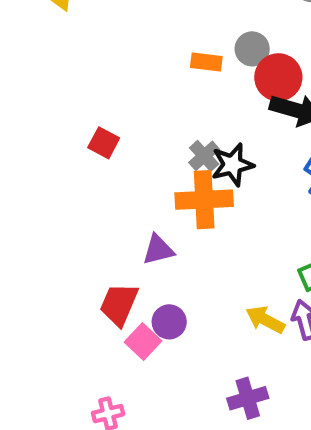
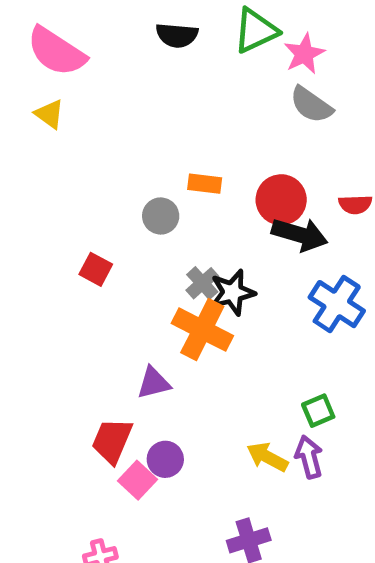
gray circle: (252, 49) -> (161, 216), moved
orange cross: (204, 200) -> (202, 330), turned 30

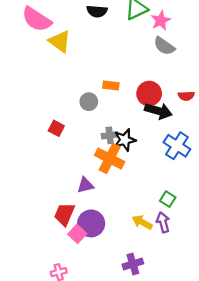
yellow triangle: (49, 114) -> (60, 41), moved, size x1.5
gray cross: (202, 283) -> (110, 135), turned 35
green square: (318, 411) -> (168, 199), turned -35
purple circle: (165, 459) -> (91, 223), size x1.5

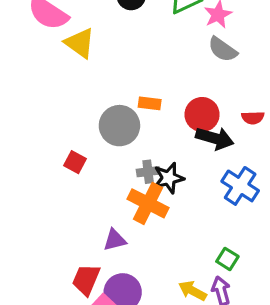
gray circle: (89, 102) -> (119, 126), size x1.6

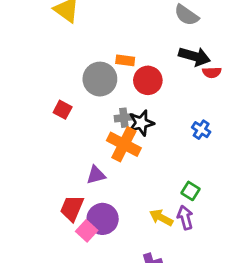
red circle: (202, 114) -> (148, 80), moved
black arrow: (215, 138) -> (194, 56), moved
blue cross: (240, 186) -> (201, 130), size x0.6

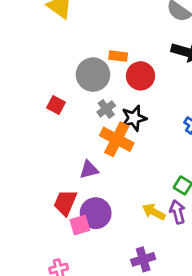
gray cross: (124, 118) -> (106, 109), moved, turned -30
pink square: (87, 231) -> (80, 225), turned 30

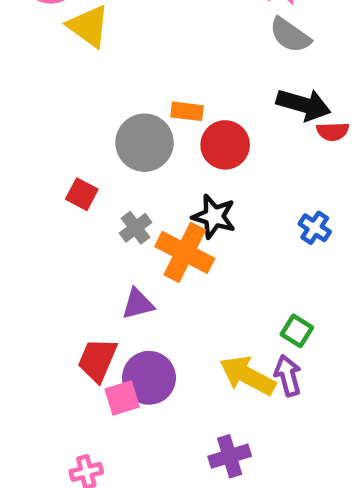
gray cross: (106, 109) -> (136, 228), moved
black star: (134, 118) -> (214, 217), turned 30
yellow arrow: (154, 212) -> (248, 376), size x1.4

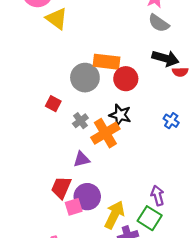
orange rectangle: (187, 111) -> (107, 62), size x1.6
orange cross: (185, 252) -> (105, 133), turned 32
green square: (297, 331) -> (150, 218), moved, size x1.5
yellow arrow: (248, 376) -> (114, 215), moved, turned 88

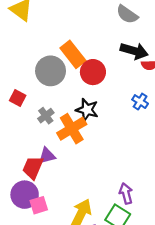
orange rectangle: (107, 62) -> (73, 54), turned 45
blue cross: (171, 121) -> (140, 102), moved
red trapezoid: (61, 188) -> (33, 168), moved
purple circle: (87, 197) -> (25, 195), moved

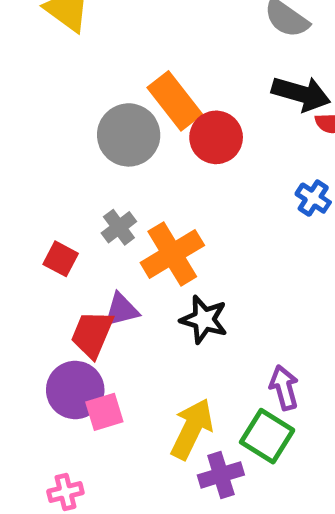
red square: (18, 98) -> (61, 259), moved
black star: (87, 110) -> (204, 320), moved

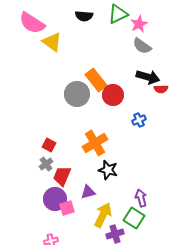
blue cross: (313, 198) -> (139, 120), moved, turned 32
gray cross: (119, 227) -> (46, 164), moved
purple triangle: (121, 310) -> (88, 192), moved

